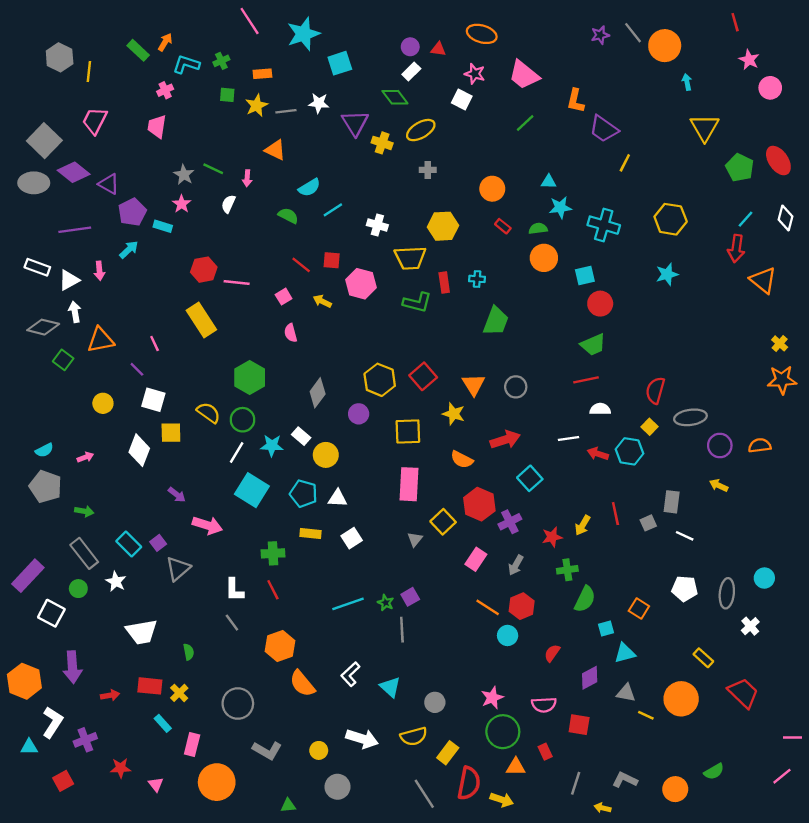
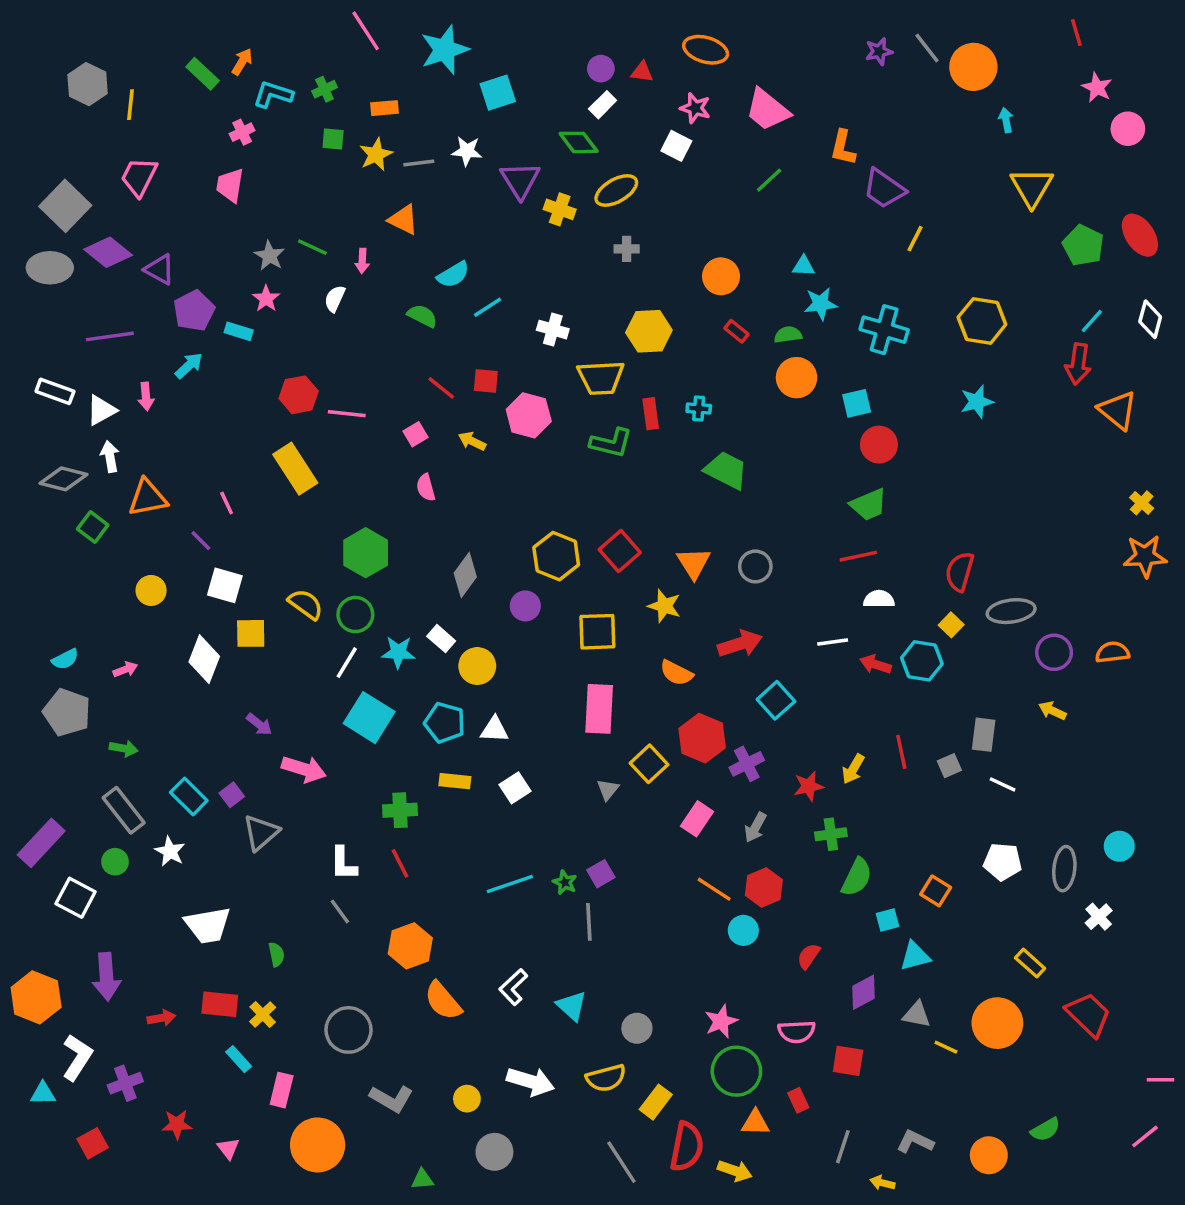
green trapezoid: (496, 321) -> (726, 470), turned -84

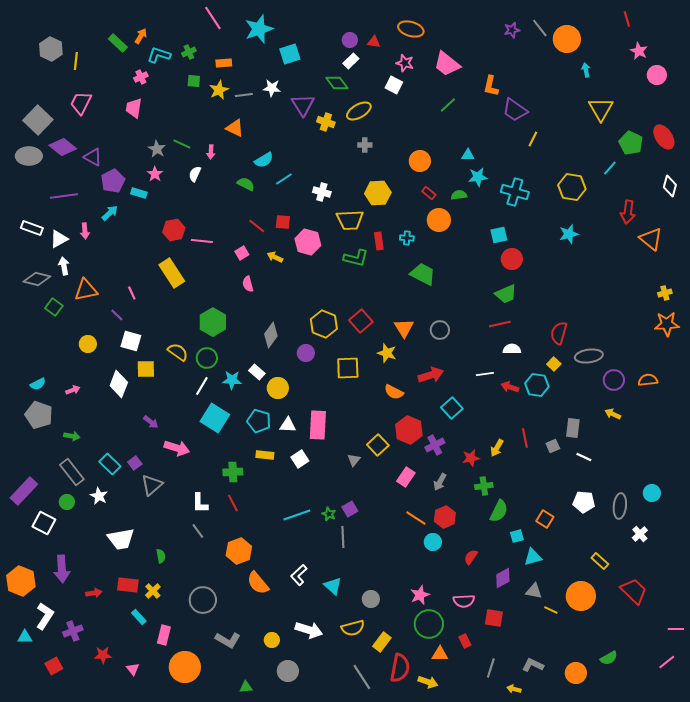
cyan line: (1092, 321) -> (610, 168), moved
orange circle: (797, 378) -> (439, 220), moved
yellow cross: (1142, 503) -> (665, 293), turned 32
pink rectangle: (599, 709) -> (318, 425), moved

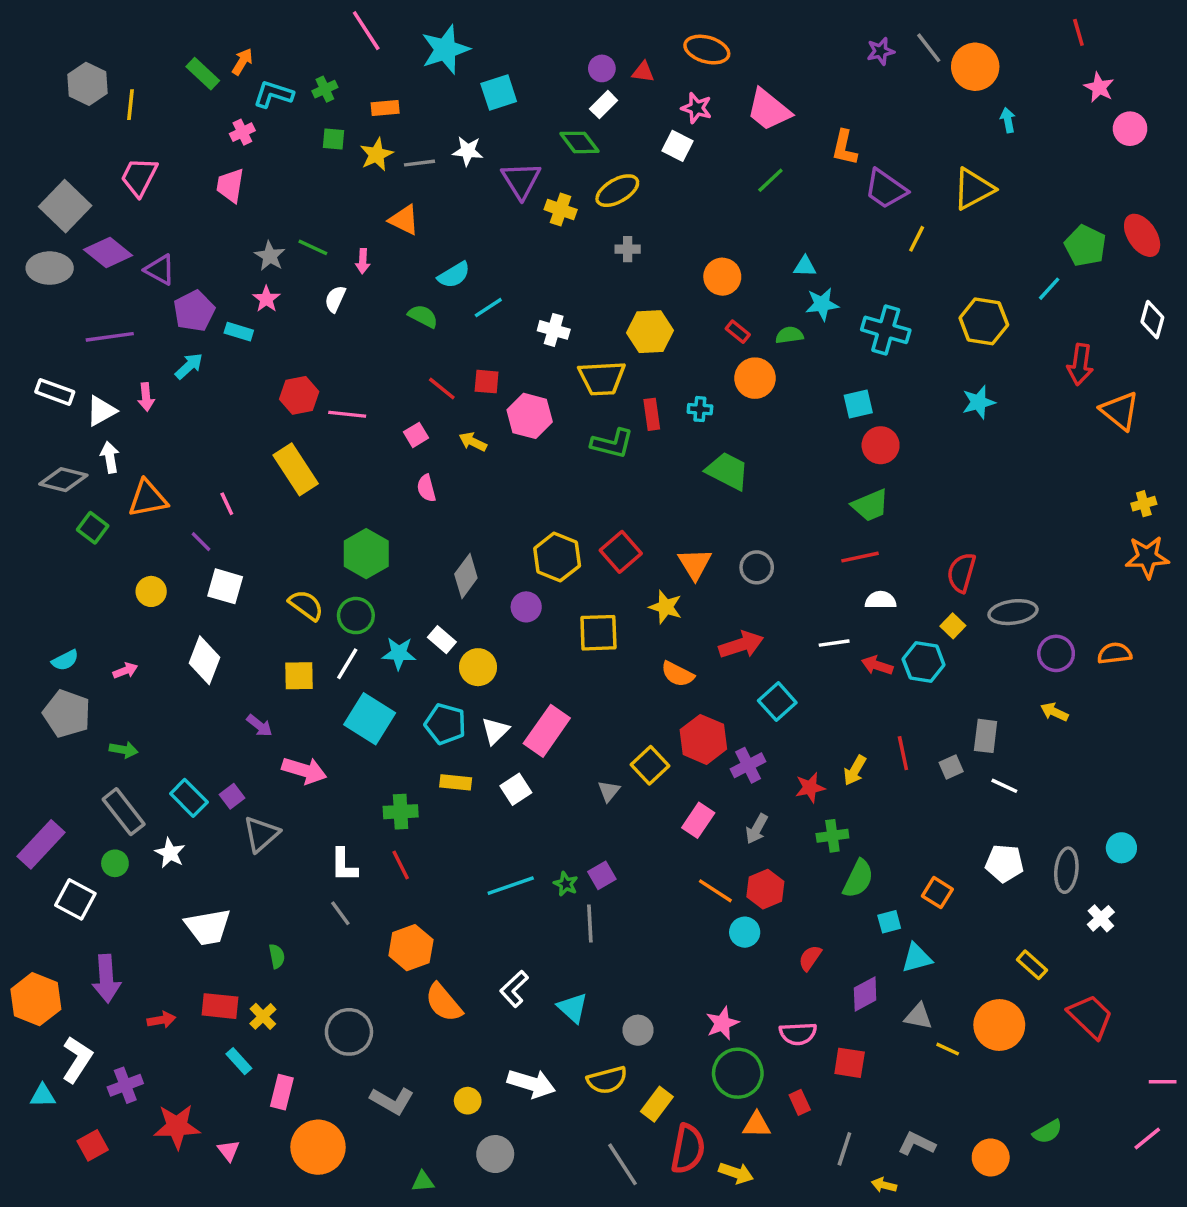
yellow triangle: (601, 109) -> (973, 189), moved, turned 32
yellow square: (146, 369) -> (299, 676), moved
white triangle: (288, 425) -> (495, 731), turned -48
pink rectangle: (318, 425) -> (547, 731), turned 32
red star: (103, 655) -> (177, 1127), size x1.5

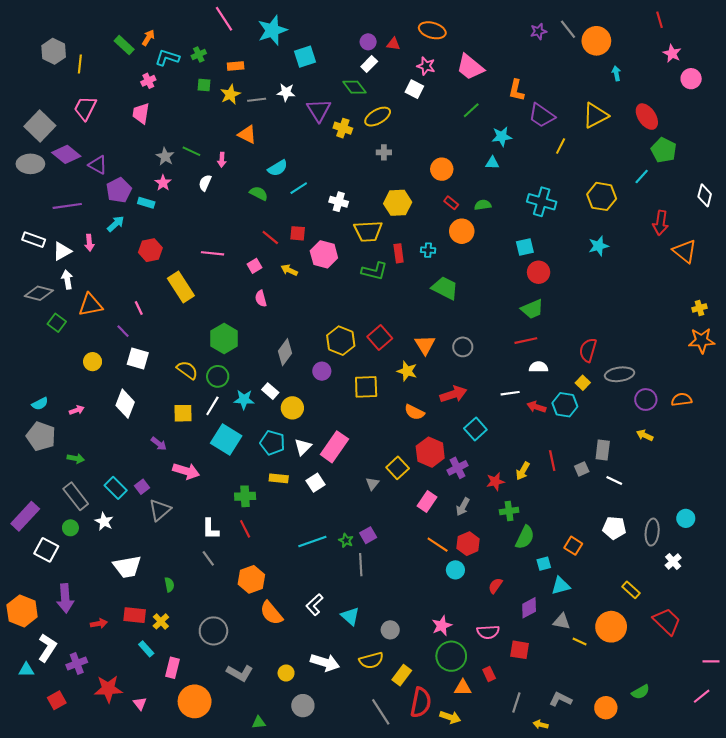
red ellipse: (1142, 235) -> (647, 117), moved
cyan star: (822, 304) -> (502, 137), moved
red hexagon: (299, 395) -> (150, 250), moved

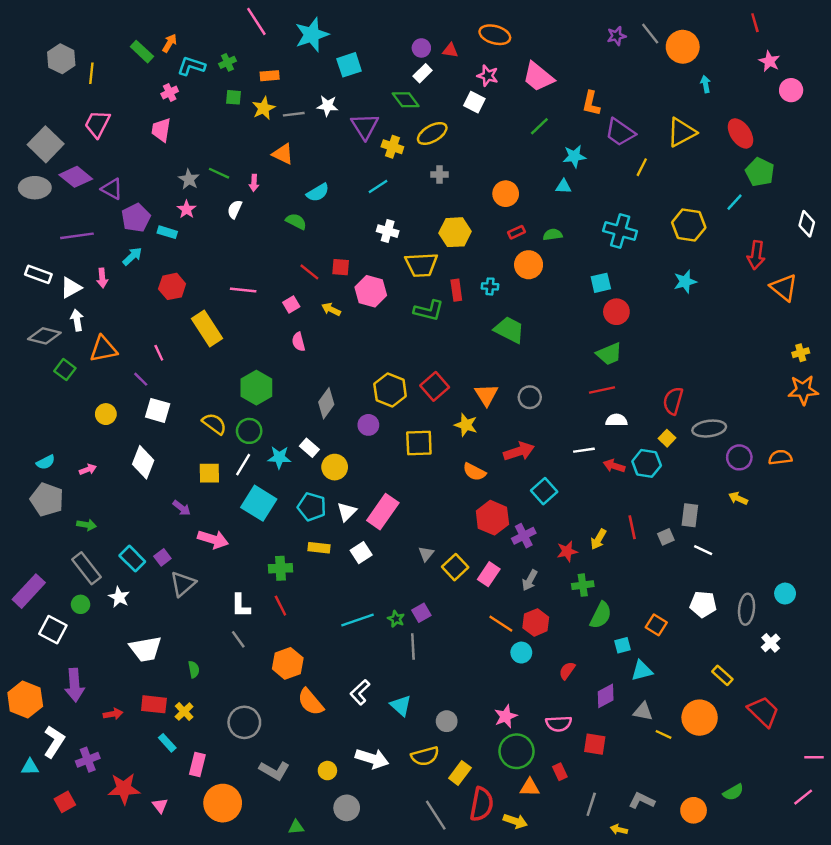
cyan line: (299, 188) -> (378, 186), moved
red rectangle: (451, 203) -> (516, 232), turned -64
yellow square: (398, 468) -> (455, 567), moved

